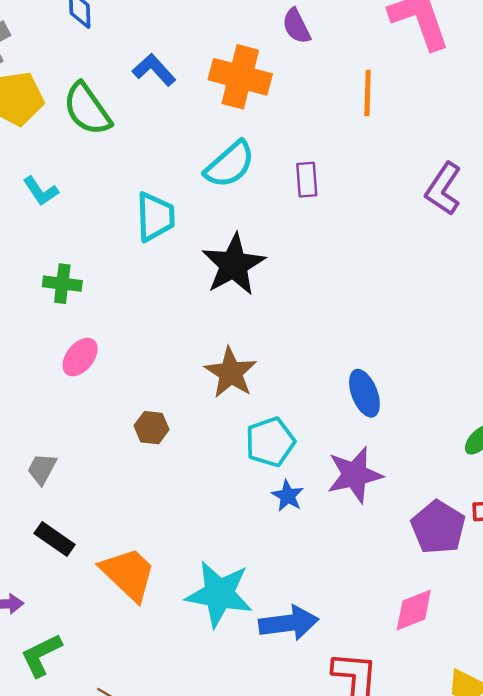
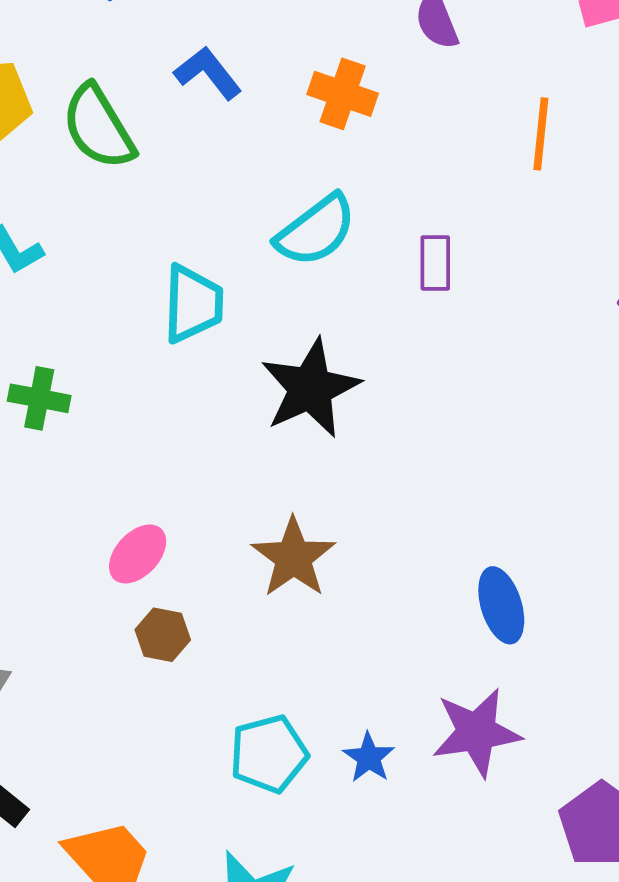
orange cross: (240, 77) -> (343, 94), size x0.7
pink ellipse: (80, 357) -> (138, 554), moved
cyan pentagon: (270, 442) -> (269, 754), moved

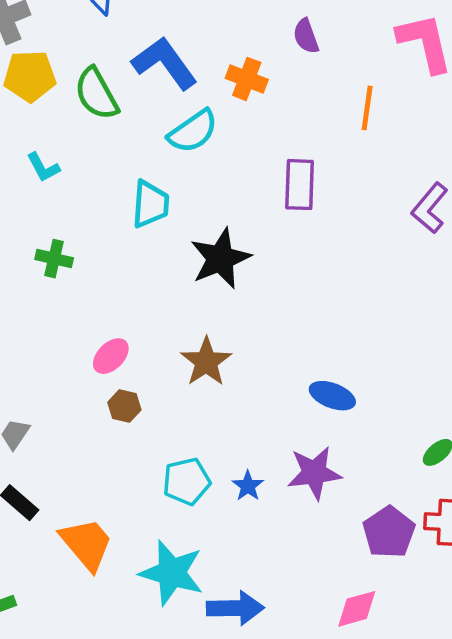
blue L-shape: (208, 73) -> (165, 63), size x1.6
cyan semicircle: (316, 230) -> (193, 131), moved
purple rectangle: (435, 263) -> (300, 185), size x1.5
blue ellipse: (501, 605) -> (332, 396), turned -54

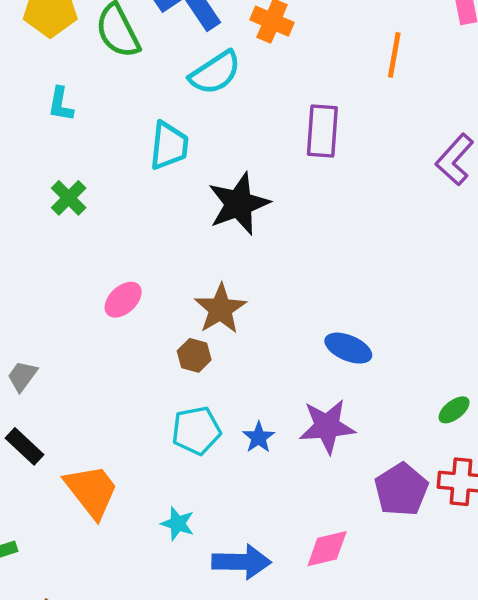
cyan L-shape: (43, 167) -> (61, 104), turned 36
green cross: (54, 259) -> (69, 198), turned 30
brown hexagon: (124, 406) -> (194, 355), moved
cyan star: (172, 573) -> (178, 524), size x0.5
pink diamond: (357, 609) -> (327, 549), moved

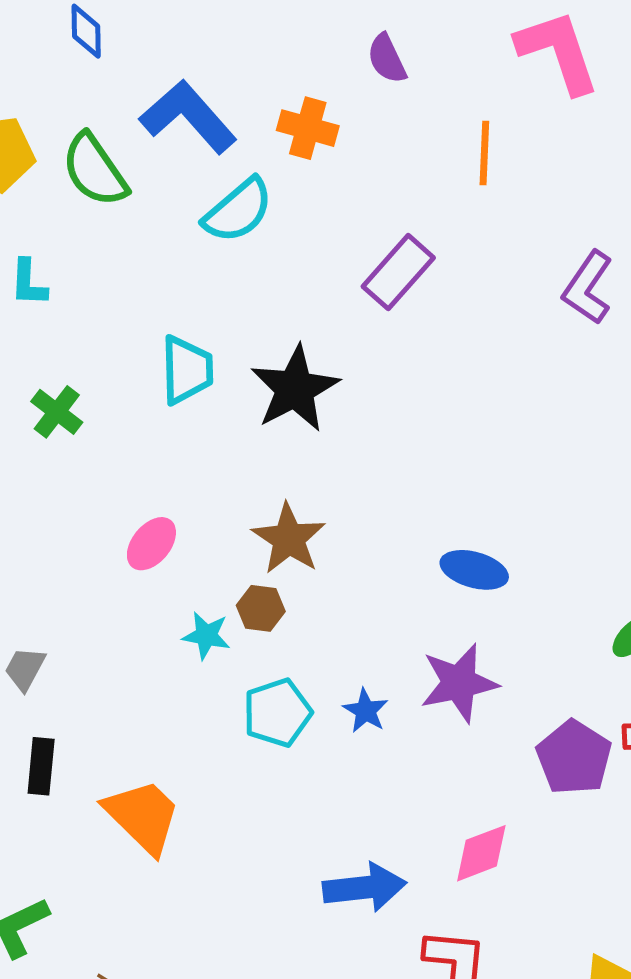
purple rectangle: (322, 131) -> (398, 272), turned 45
cyan trapezoid: (169, 146) -> (187, 370), moved
black rectangle: (25, 446) -> (41, 766), turned 60
cyan star: (178, 524) -> (206, 636), moved

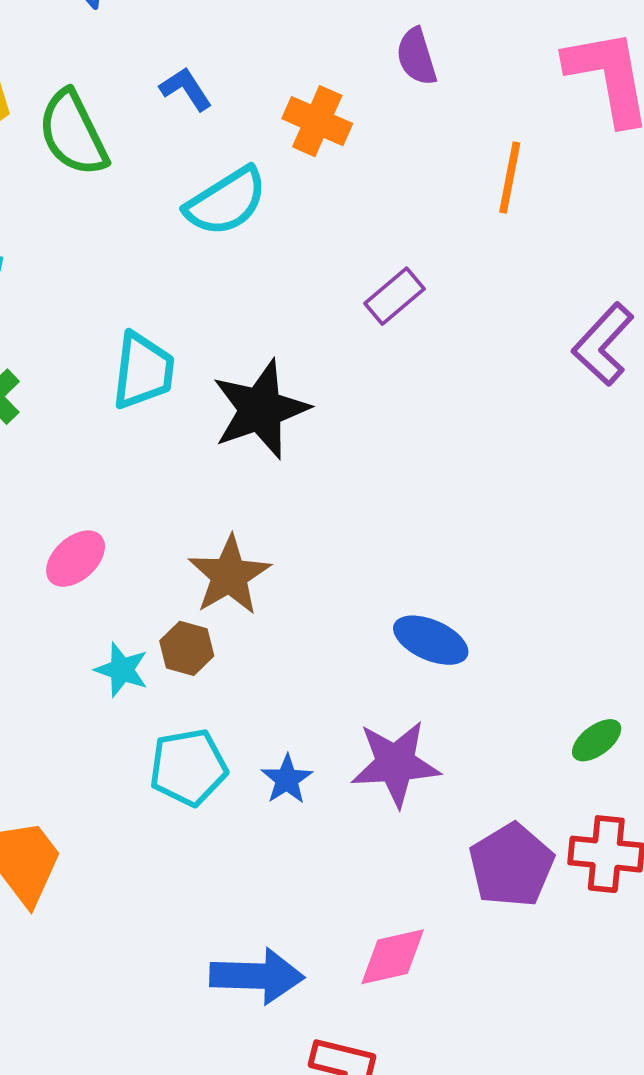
blue L-shape: (188, 117) -> (186, 89), size x0.5
purple rectangle: (398, 272) -> (394, 296), size x0.7

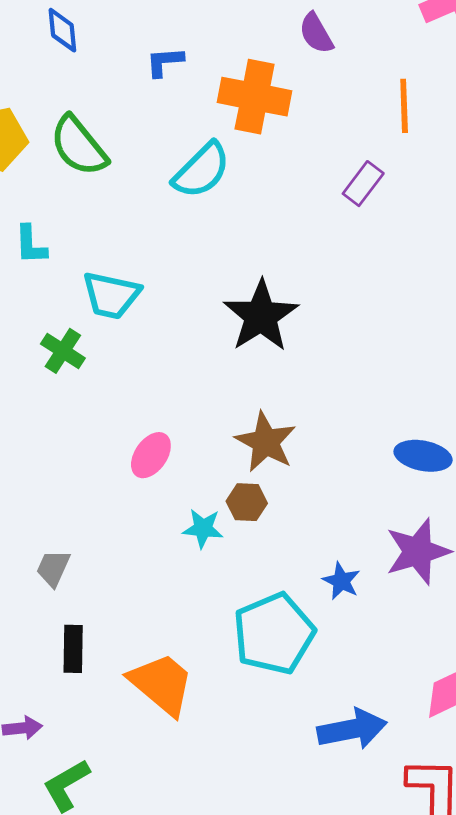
blue L-shape: (186, 89) -> (165, 62), moved, turned -48
orange cross: (317, 121) -> (255, 97), size x1.4
purple rectangle: (394, 296) -> (363, 184), moved
cyan trapezoid: (143, 371) -> (111, 295), moved, turned 108
cyan pentagon: (188, 767) -> (274, 634), moved, size x1.4

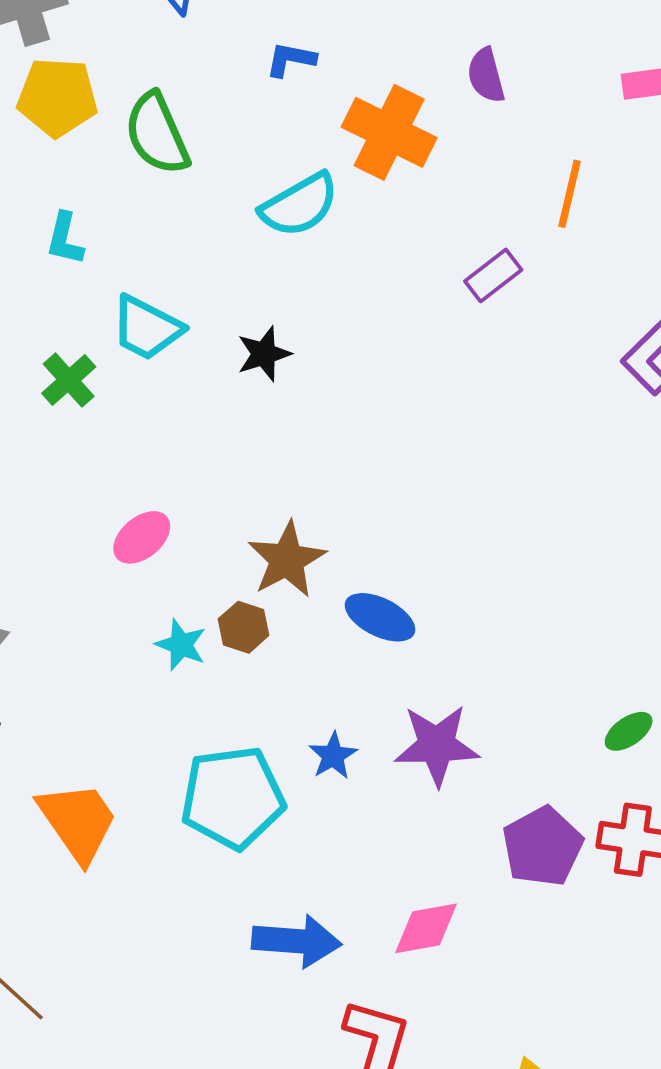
black star: (261, 316) -> (264, 354), moved, size x0.6
blue ellipse: (423, 456) -> (380, 617), moved

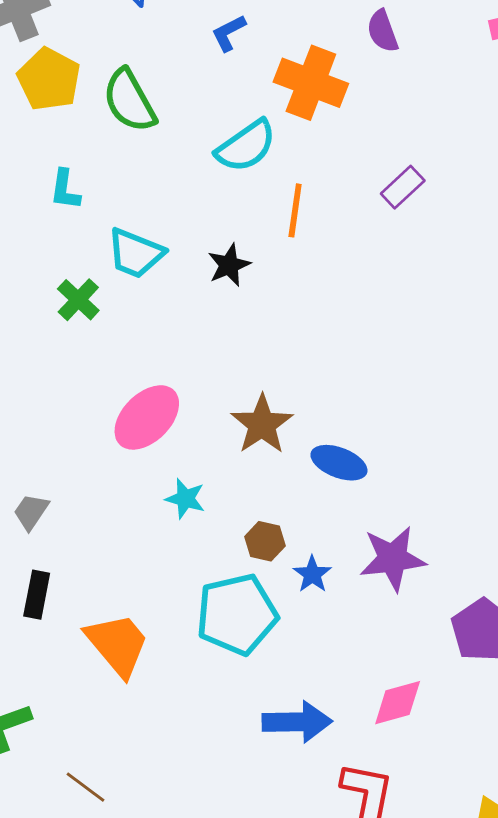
blue L-shape: (291, 59) -> (229, 33), turned -33
yellow pentagon: (57, 97) -> (49, 79), turned 30
orange line: (569, 194) -> (295, 210), moved
pink ellipse: (142, 537) -> (147, 417), size x1.5
brown hexagon: (244, 627) -> (265, 541), moved

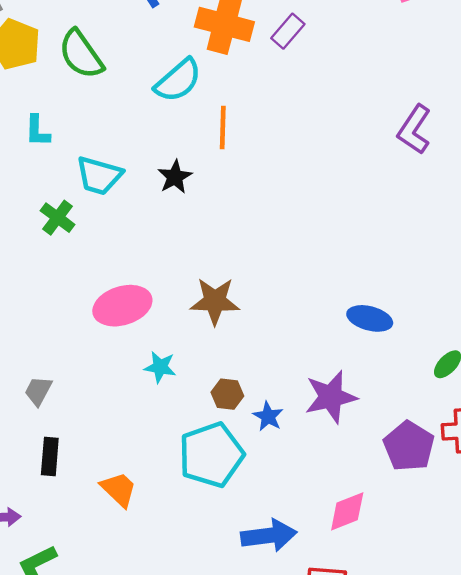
purple rectangle: (403, 187) -> (288, 31), moved
pink ellipse: (147, 417) -> (122, 306), turned 34
brown star: (262, 424) -> (215, 301), turned -30
blue ellipse: (339, 463) -> (370, 318), moved
orange trapezoid: (118, 644) -> (119, 489), size x0.7

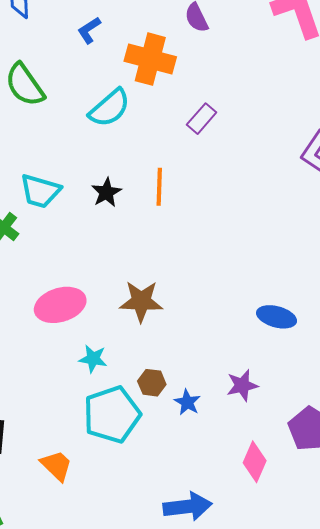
purple rectangle: (288, 31) -> (202, 119), moved
orange line: (223, 128) -> (159, 187), moved
purple star: (331, 397) -> (242, 385), size x0.7
cyan pentagon: (211, 455) -> (112, 415), moved
pink diamond: (347, 511) -> (255, 462), moved, turned -45

